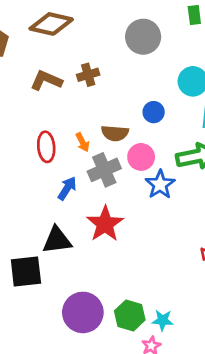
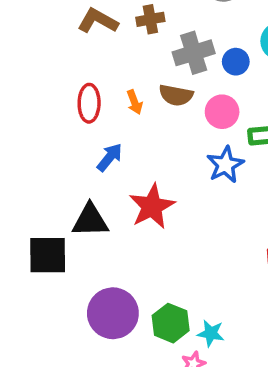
blue circle: (154, 112) -> (236, 62), moved
pink circle: (141, 157) -> (222, 112), moved
gray cross: (104, 170) -> (194, 53), moved

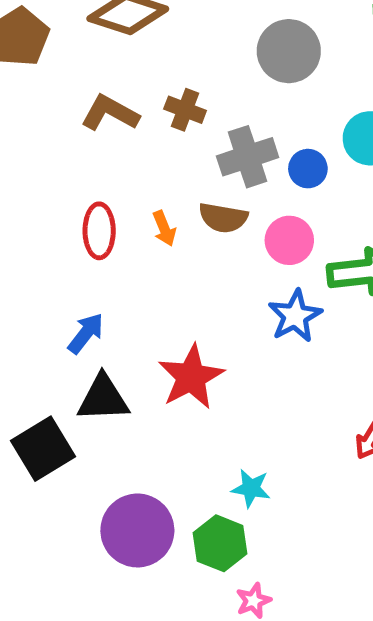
brown cross: (150, 19) -> (185, 110), turned 32
blue arrow: (110, 157) -> (86, 333), moved
black square: (48, 255) -> (43, 449), turned -30
cyan star: (211, 333) -> (251, 488), moved

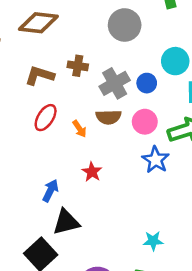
red ellipse: (99, 231) -> (46, 118), moved, turned 44
red star: (191, 377) -> (92, 172), moved, size x0.6
cyan star: (251, 488) -> (153, 241), moved

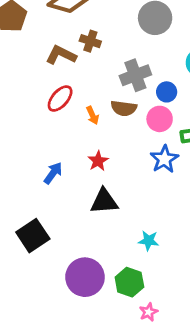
brown cross: (78, 66) -> (90, 41), moved
blue circle: (147, 83) -> (167, 92), moved
black triangle: (66, 222) -> (104, 201), moved

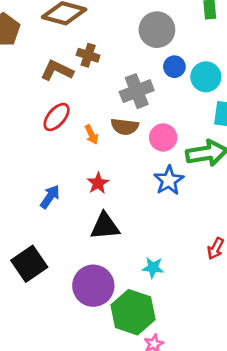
blue circle: (167, 92) -> (174, 67), moved
purple circle: (85, 277) -> (93, 286), moved
green hexagon: (129, 282) -> (133, 312), size x1.4

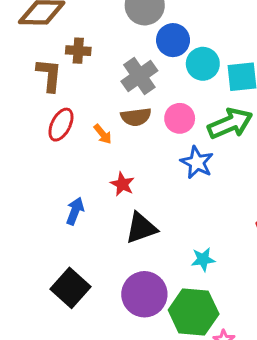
blue circle: (174, 67) -> (173, 40), size x1.4
brown L-shape: (57, 70) -> (49, 75), turned 84
cyan circle: (206, 77) -> (203, 64), moved

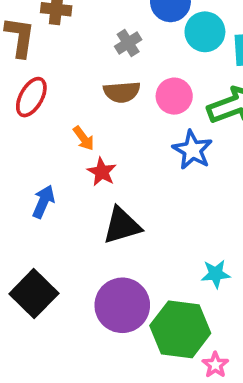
gray cross: (139, 76) -> (128, 43), size x0.6
orange arrow: (103, 134) -> (84, 138), moved
cyan star: (203, 259) -> (216, 274), moved

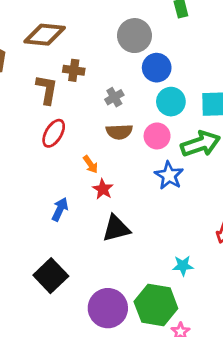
cyan circle: (205, 32) -> (171, 102), moved
gray cross: (128, 43) -> (114, 97), moved
purple circle: (122, 305) -> (108, 308), moved

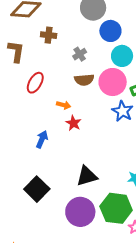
brown L-shape: (47, 89) -> (16, 51), moved
pink circle: (157, 136) -> (113, 82), size x1.4
orange arrow: (91, 164) -> (64, 105), turned -40
black triangle: (116, 228) -> (87, 176), moved

